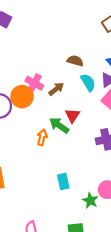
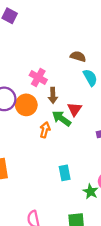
brown arrow: (56, 89) -> (53, 95), moved, turned 126
orange circle: (22, 97) -> (26, 105), moved

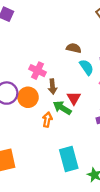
cyan rectangle: (65, 173) -> (69, 159), size x1.6

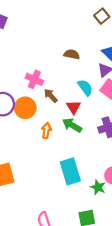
cyan semicircle: (87, 67) -> (85, 88), moved
brown arrow: (53, 87) -> (51, 96), turned 144
green arrow: (62, 108) -> (72, 125), moved

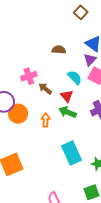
pink cross: (34, 79) -> (29, 76), turned -35
orange circle: (25, 108) -> (18, 114), moved

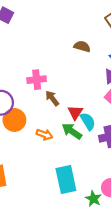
brown semicircle: (59, 50) -> (82, 46), moved
cyan semicircle: (75, 77) -> (88, 121), moved
orange arrow: (46, 120) -> (44, 135), turned 96

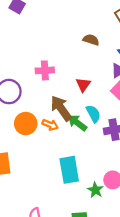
brown arrow: (52, 98) -> (61, 108), moved, size x1.6
red triangle: (75, 112) -> (83, 85), moved
orange circle: (14, 120) -> (26, 124), moved

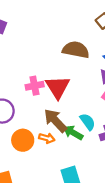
brown semicircle: (91, 40) -> (76, 50), size x1.6
red triangle: (83, 85) -> (58, 87), moved, size x1.6

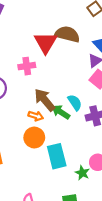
red triangle: (58, 87) -> (45, 43), moved
orange circle: (23, 140) -> (34, 138), moved

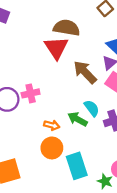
brown semicircle: (67, 34) -> (67, 28), moved
pink cross: (27, 66) -> (31, 93), moved
brown arrow: (45, 100) -> (85, 72), moved

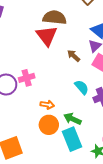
brown arrow: (85, 72) -> (74, 56), size x0.6
green arrow: (78, 119) -> (72, 119), moved

